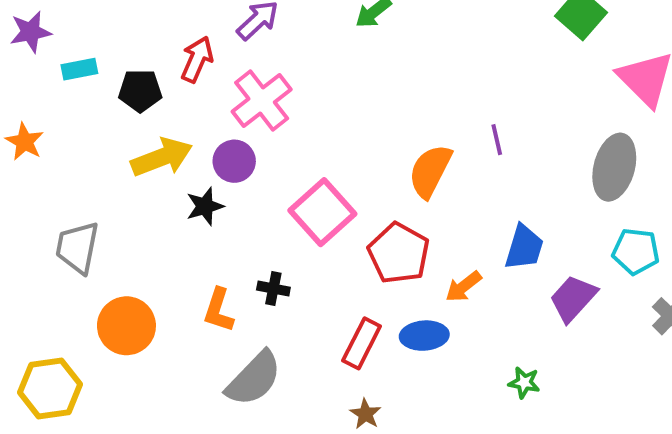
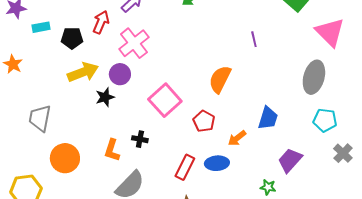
purple line: (497, 140) -> (254, 39), moved
red pentagon: (399, 253) -> (204, 121), size x0.7
purple trapezoid: (573, 298) -> (290, 160), moved

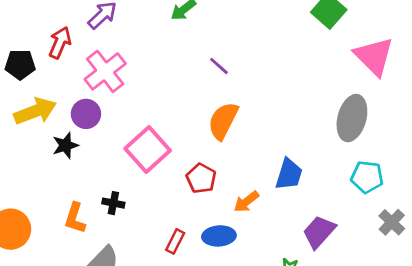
purple line: (254, 39) -> (219, 66), moved, turned -35
red rectangle: (185, 167) -> (175, 241), size x0.7

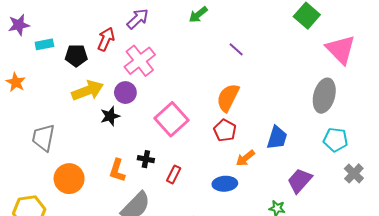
purple line: (219, 66) -> (236, 49), moved
red pentagon: (201, 178) -> (225, 130), moved
red rectangle: (175, 241) -> (174, 174), moved

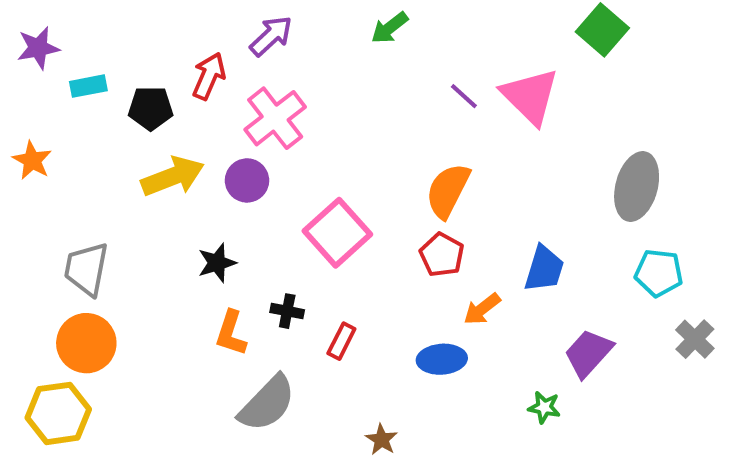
pink triangle: (341, 49) -> (530, 96), moved
black star: (110, 116) -> (217, 263), moved
orange circle: (69, 179) -> (86, 343), moved

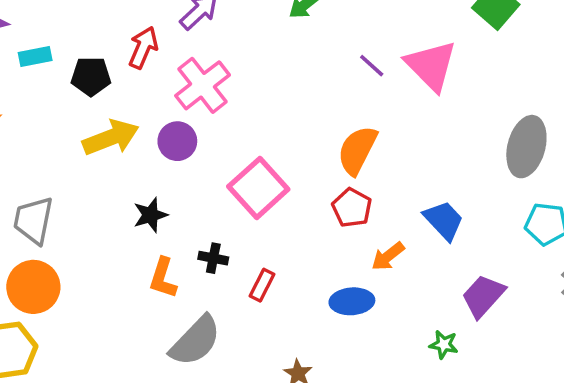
blue trapezoid: (544, 269) -> (444, 220), turned -60

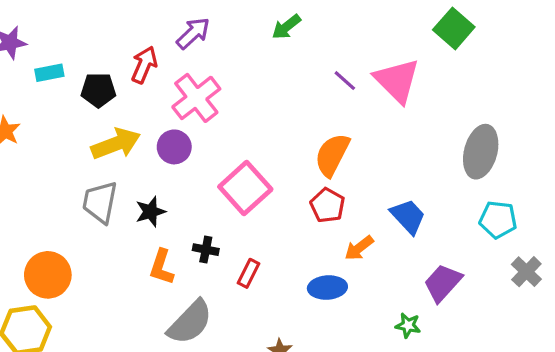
gray trapezoid: (33, 220) -> (100, 202), moved

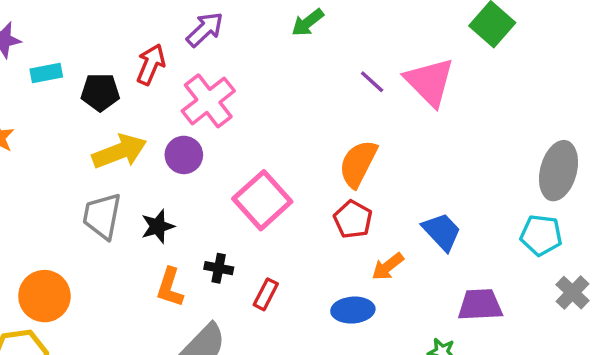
gray ellipse: (481, 152) -> (559, 171), moved
purple trapezoid: (443, 283) -> (480, 305), turned 45

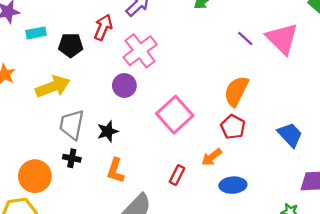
yellow arrow: (119, 151) -> (53, 87), moved
orange arrow: (388, 266) -> (212, 157), moved
black cross: (219, 268) -> (72, 158), moved

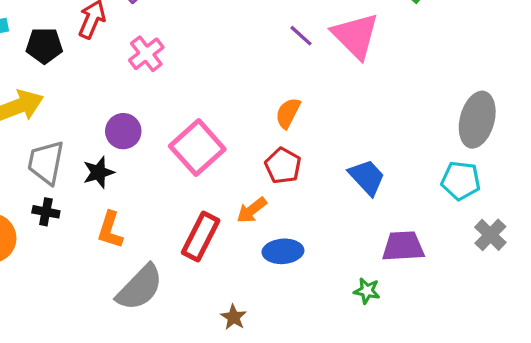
pink cross: (140, 51) -> (146, 54), size x0.7
purple circle: (124, 86) -> (123, 131), moved
orange semicircle: (236, 91) -> (288, 113), size x0.7
red rectangle: (177, 175) -> (201, 237), size x1.6

